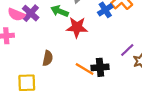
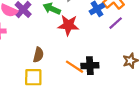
purple line: (127, 50) -> (116, 23), moved
yellow square: (27, 83) -> (33, 77), moved

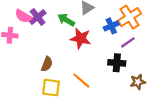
black cross: (90, 66) -> (117, 63), moved
yellow square: (33, 77) -> (51, 88), moved

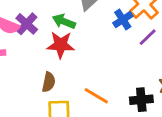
red star: (81, 38) -> (61, 45), moved
black cross: (117, 63) -> (141, 100), moved

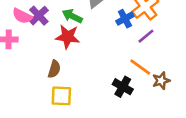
orange line: (96, 96) -> (140, 67), moved
black cross: (141, 100) -> (123, 87), moved, turned 30

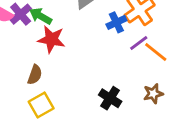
green arrow: (72, 16) -> (41, 16), moved
orange line: (140, 67) -> (156, 52), moved
yellow square: (61, 96) -> (41, 105), turned -35

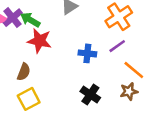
blue cross: (116, 22) -> (87, 53), moved, turned 30
orange line: (156, 52) -> (134, 70), moved

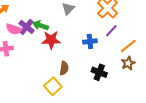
orange line: (134, 70) -> (128, 46), turned -66
brown semicircle: (24, 72) -> (64, 68), moved

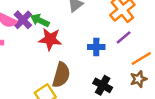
brown semicircle: (64, 68) -> (61, 75), size x1.5

